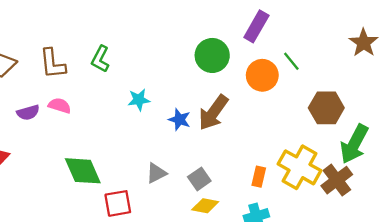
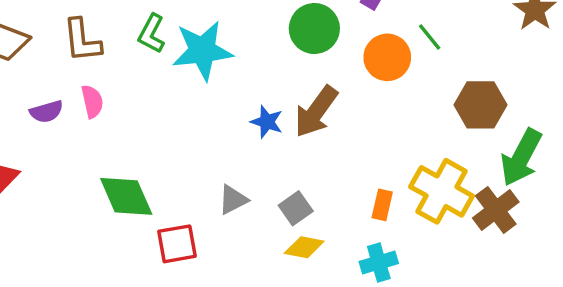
cyan star: (139, 100) -> (202, 51), moved, size x1.8
pink semicircle: (60, 106) -> (92, 101), turned 60

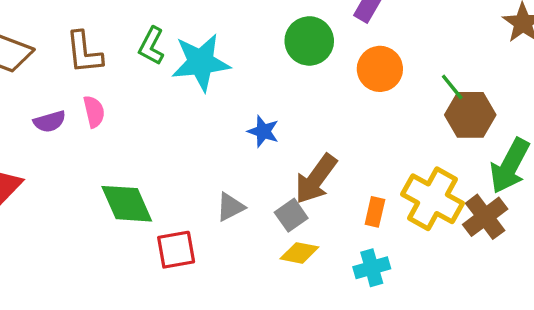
green line: (430, 37) -> (452, 87), moved
brown arrow: (316, 112) -> (316, 179), moved

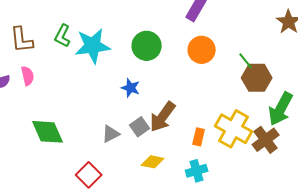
green circle: (309, 41) -> (147, 46), moved
gray square: (291, 215) -> (140, 127), moved
red square: (176, 250) -> (89, 175), moved, turned -35

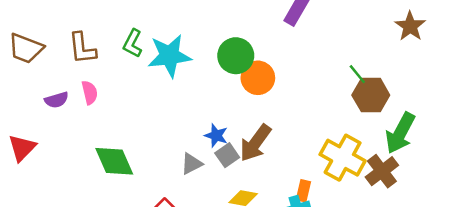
orange circle: (202, 50) -> (258, 78), moved
blue star: (131, 88) -> (216, 136), moved
orange rectangle: (199, 137) -> (303, 191), moved

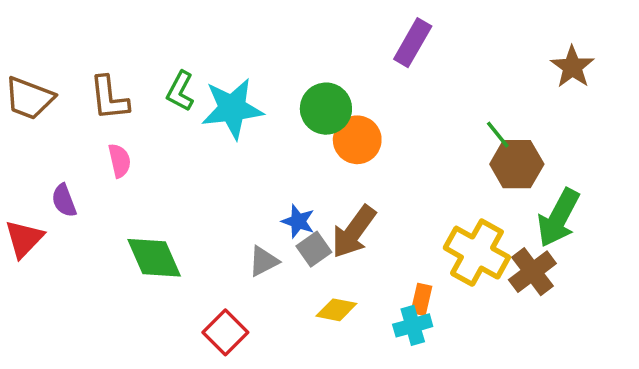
purple semicircle: (56, 100) -> (64, 201), moved, turned 85

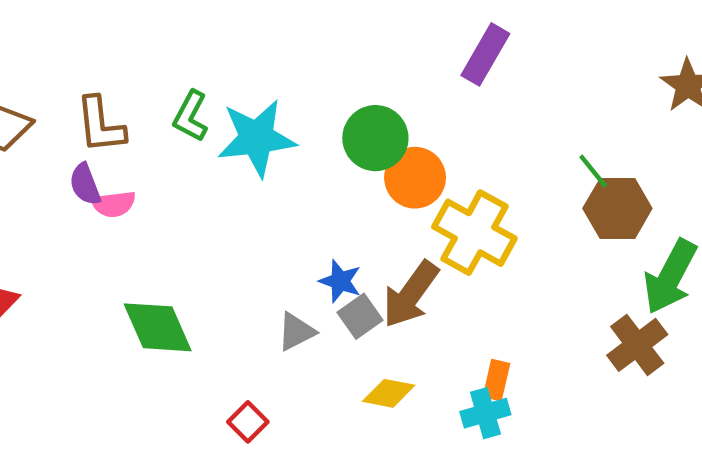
pink semicircle: (119, 161) -> (114, 204), turned 96
purple semicircle: (64, 201) -> (85, 184), moved
yellow cross: (477, 253) -> (474, 233), moved
red square: (225, 332) -> (248, 422), size x0.7

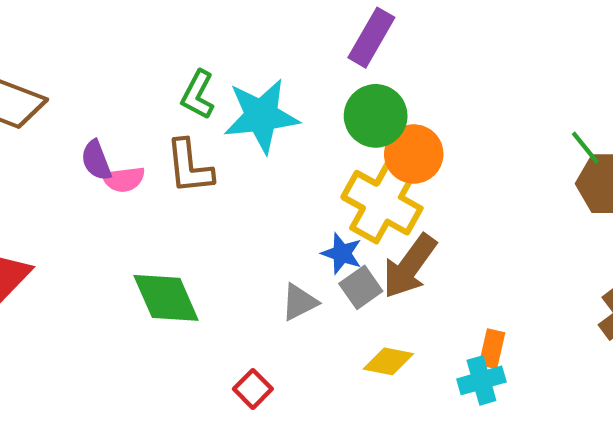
purple rectangle: (485, 54) -> (371, 38), moved
brown L-shape: (100, 125) -> (189, 167), moved
yellow cross: (474, 233) -> (382, 203), moved

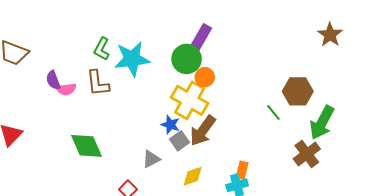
purple rectangle: (371, 38) -> (201, 38), moved
green line: (585, 148) -> (273, 113), moved
orange circle: (414, 154) -> (205, 77), size x0.7
gray triangle: (299, 302) -> (151, 159), moved
yellow diamond: (388, 361) -> (193, 176), turned -30

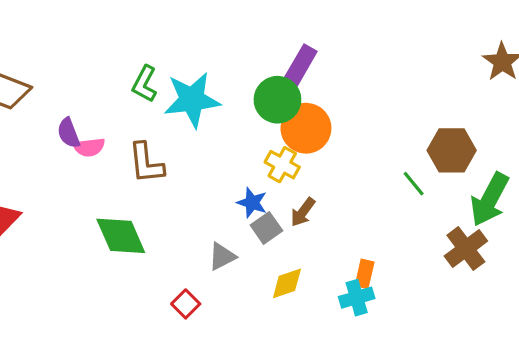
orange circle: (205, 77) -> (306, 128), size x1.6
brown L-shape: (98, 83) -> (146, 163), moved
yellow cross: (190, 100) -> (282, 165), size x0.6
brown arrow: (203, 131) -> (303, 212), size x0.6

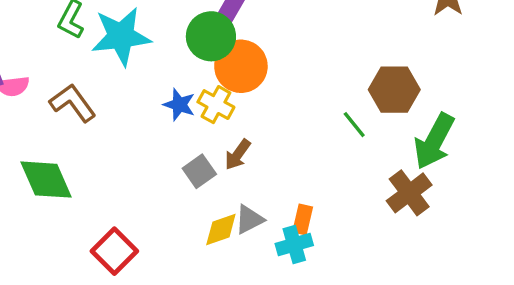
brown L-shape: (146, 163) -> (73, 103), turned 150
blue star: (252, 203) -> (179, 105), moved
gray triangle: (222, 256) -> (249, 220), moved
red square: (186, 304) -> (114, 251), size x1.5

